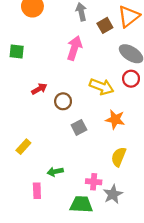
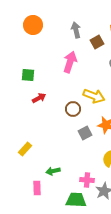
green square: (17, 51) -> (28, 75), moved
brown circle: (63, 101) -> (73, 109), moved
gray square: (79, 127) -> (85, 133), moved

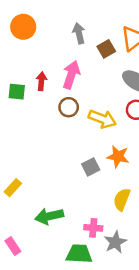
red arrow: (39, 98) -> (41, 81), moved, turned -56
brown circle: (73, 109) -> (69, 107), moved
green arrow: (53, 171) -> (49, 216), size x1.5
pink rectangle: (37, 188) -> (13, 246), moved, turned -32

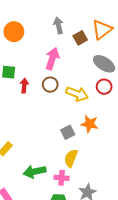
orange circle: (23, 27) -> (14, 32), moved
red arrow: (41, 81) -> (24, 86), moved
yellow semicircle: (122, 199) -> (71, 158), moved
pink cross: (93, 228) -> (62, 178), moved

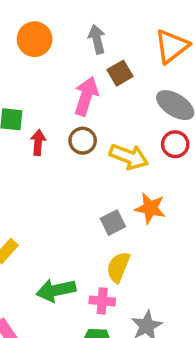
orange circle: (14, 32) -> (35, 39), moved
brown square: (80, 38) -> (120, 73), moved

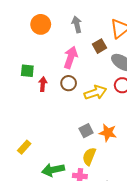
brown square: (120, 73) -> (100, 46), moved
yellow arrow: (129, 157) -> (95, 92), turned -40
orange star: (150, 208) -> (108, 133), moved

